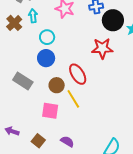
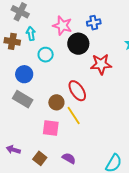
black circle: (113, 20) -> (78, 44), moved
brown cross: (14, 23) -> (12, 41), turned -35
blue circle: (46, 58) -> (24, 74), moved

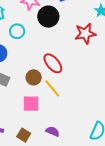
red star: (101, 64) -> (85, 34), moved

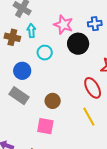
red ellipse: (53, 63) -> (93, 88), moved
yellow line: (52, 88) -> (89, 117), moved

